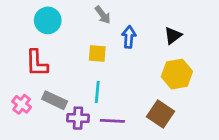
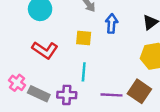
red L-shape: (37, 63) -> (45, 50), moved, turned -55
gray rectangle: (55, 100) -> (39, 94), moved
purple line: (112, 121) -> (112, 95), moved

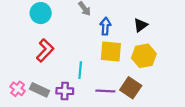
yellow square: (84, 38) -> (111, 51), moved, size x1.5
red L-shape: (45, 50) -> (45, 50), turned -80
pink cross: (17, 83) -> (18, 89), moved

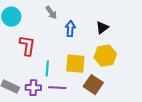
red L-shape: (45, 50) -> (27, 46), moved, turned -35
yellow square: (111, 51) -> (75, 64), moved
purple line: (105, 91) -> (57, 88), moved

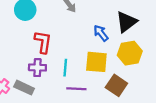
black triangle: (102, 28) -> (126, 22), size x1.5
blue arrow: (70, 29) -> (101, 33), moved, turned -42
purple cross: (33, 88) -> (37, 68), moved

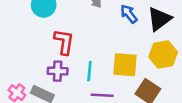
blue arrow: (101, 33) -> (129, 14), moved

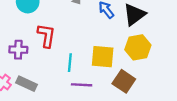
purple cross: (58, 71) -> (18, 50), moved

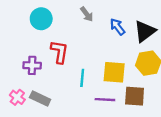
brown square: (124, 81) -> (135, 96), turned -30
purple line: (82, 85) -> (105, 100), moved

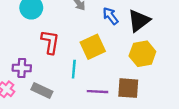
purple cross: (32, 65) -> (22, 68), moved
yellow square: (114, 72) -> (93, 47), moved, turned -30
gray rectangle: (40, 98) -> (42, 90), moved

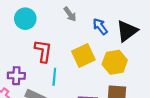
yellow hexagon: (142, 54) -> (115, 62), moved
cyan line: (74, 69) -> (54, 77), moved

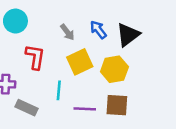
gray arrow: (70, 14) -> (67, 32), moved
cyan line: (54, 77) -> (59, 90), moved

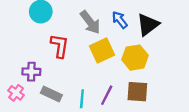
gray arrow: (67, 32) -> (90, 22), size x1.5
cyan line: (59, 90) -> (82, 99), moved
purple line: (85, 109) -> (107, 95), turned -66

